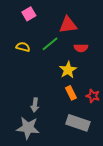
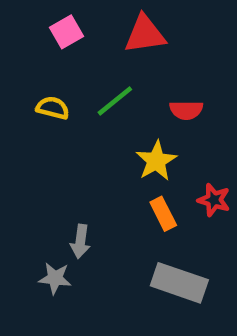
red triangle: (68, 25) -> (145, 34), moved
red star: (93, 96) -> (214, 200), moved
gray star: (28, 128) -> (55, 278), moved, size x0.6

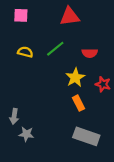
pink square: (67, 32) -> (21, 15), moved, turned 32
red star: (214, 200) -> (103, 84), moved
gray arrow: (80, 241) -> (14, 116), moved

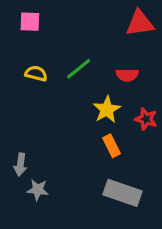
red triangle: (70, 16) -> (140, 23), moved

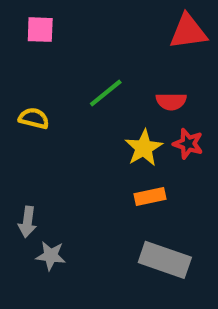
yellow semicircle: (36, 73) -> (34, 118), moved
red star: (146, 119) -> (188, 144), moved
orange rectangle: (112, 146) -> (150, 197), turned -75

